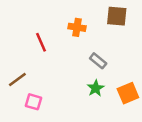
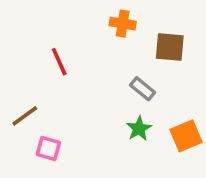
brown square: (117, 16) -> (170, 47), moved
orange cross: (77, 27) -> (123, 24), moved

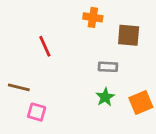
gray rectangle: (143, 89) -> (108, 67), turned -36
brown line: (25, 116) -> (19, 87), turned 50

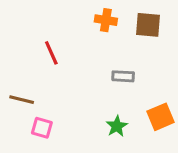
brown square: (129, 35) -> (148, 25), moved
green star: (105, 97) -> (117, 126), moved

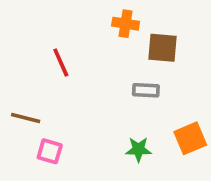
brown square: (148, 25) -> (163, 48), moved
green star: (117, 126) -> (138, 149), turned 30

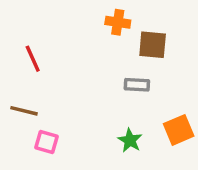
red line: (61, 62) -> (33, 59), moved
green star: (138, 149) -> (130, 140), turned 30

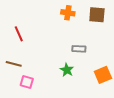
brown square: (153, 45) -> (97, 15), moved
green star: (130, 140) -> (67, 70), moved

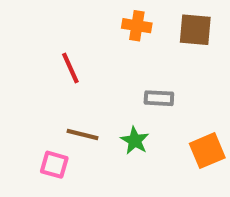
red line: (19, 34) -> (70, 68), moved
brown line: (14, 64) -> (82, 134), moved

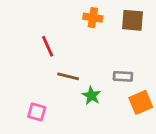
gray rectangle: (159, 98) -> (123, 76), moved
brown line: (82, 134) -> (68, 76), moved

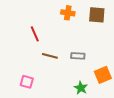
gray rectangle: (123, 76) -> (78, 56), moved
green star: (91, 96) -> (81, 88), moved

